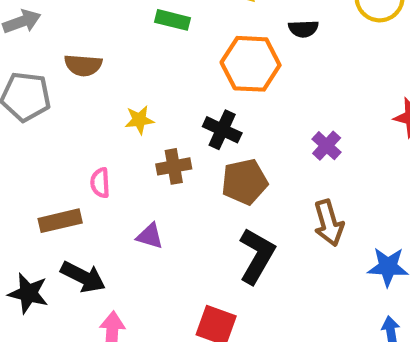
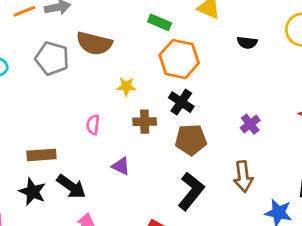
orange hexagon: (251, 64) -> (179, 59), moved
brown semicircle: (83, 65) -> (94, 43), size x1.4
brown rectangle: (60, 221) -> (41, 155), moved

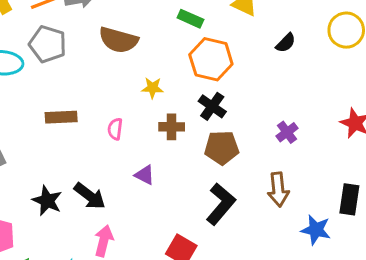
black semicircle: (247, 43) -> (286, 43), turned -54
gray pentagon: (52, 58) -> (48, 44), moved
brown rectangle: (41, 155) -> (61, 117), moved

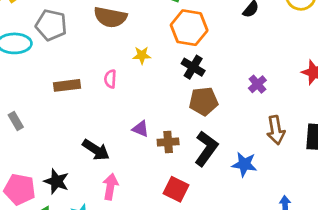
brown cross: (172, 127) -> (168, 142), moved
pink semicircle: (115, 129) -> (110, 79), moved
brown arrow: (278, 189) -> (276, 130), moved
black star: (47, 201) -> (56, 181), moved
blue star: (316, 230) -> (244, 164), moved

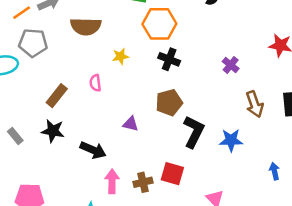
brown rectangle: (67, 85) -> (57, 96), turned -35
brown pentagon: (204, 101) -> (169, 103), moved
brown cross: (168, 142) -> (143, 182), moved
black star: (56, 181) -> (53, 131), moved

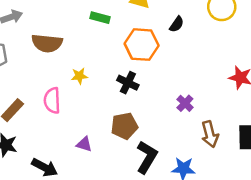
orange hexagon: (159, 24) -> (142, 45), moved
purple cross: (231, 65) -> (185, 103), moved
pink semicircle: (95, 83) -> (52, 100), size x1.5

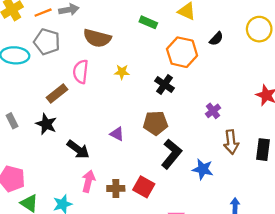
pink semicircle: (52, 100) -> (81, 72), moved

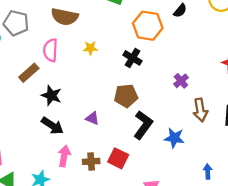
black star: (46, 124) -> (51, 95), moved
purple triangle: (117, 134) -> (92, 118), moved

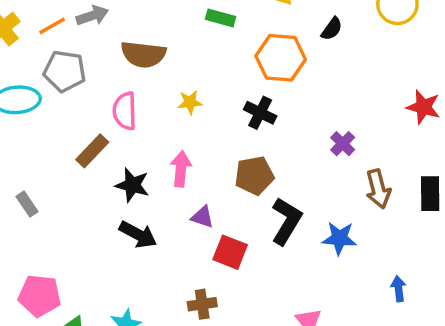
pink arrow: (64, 156) -> (181, 169), moved
red square: (118, 158) -> (230, 252), moved
brown cross: (91, 161) -> (202, 304), moved

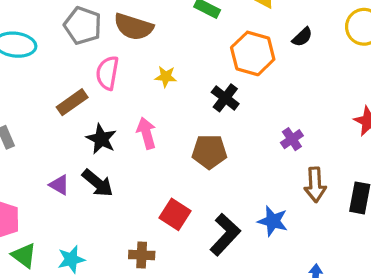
gray pentagon: (65, 71) -> (83, 26), moved
pink arrow: (181, 169) -> (146, 133), turned -32
purple triangle: (202, 217) -> (59, 185), moved
black L-shape: (286, 221) -> (225, 235), moved

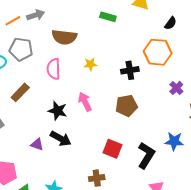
gray pentagon: (83, 26) -> (21, 49), moved
orange hexagon: (253, 53) -> (158, 52), moved
black cross: (225, 98) -> (130, 70), turned -36
brown rectangle: (72, 102) -> (20, 92), moved

